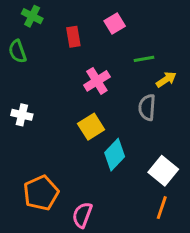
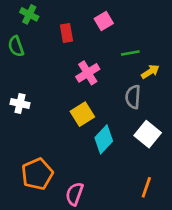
white square: (163, 171) -> (148, 134), moved

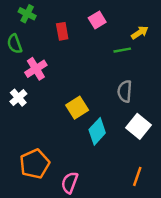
yellow arrow: (150, 72) -> (140, 33), moved
pink cross: (88, 73) -> (36, 69), moved
white cross: (20, 103) -> (18, 98), turned 36

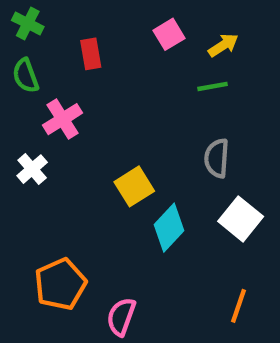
green cross: (27, 14) -> (28, 23), moved
red rectangle: (62, 31) -> (91, 54), moved
yellow arrow: (140, 33) -> (223, 45), moved

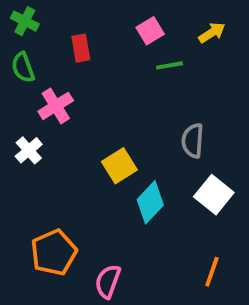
yellow arrow: (223, 45) -> (212, 33), moved
green line: (212, 86) -> (169, 65), moved

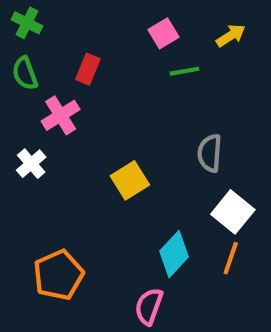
red rectangle: (81, 48) -> (88, 69), moved, turned 32
cyan diamond: (150, 202) -> (174, 254), moved
orange line: (212, 272) -> (231, 258), moved
pink semicircle: (108, 281) -> (149, 306), moved

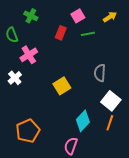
green cross: (27, 23) -> (31, 16), moved
red rectangle: (88, 69) -> (61, 33), moved

